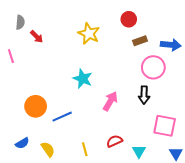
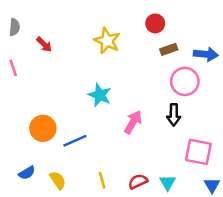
gray semicircle: (20, 22) -> (14, 27), moved
red semicircle: (114, 141) -> (138, 181), moved

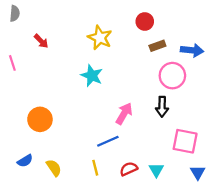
gray semicircle: (14, 27) -> (15, 13), moved
cyan star: (100, 95) -> (92, 76), moved
blue line: (75, 141) -> (108, 141), moved

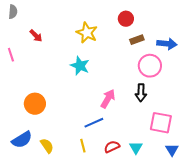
blue semicircle: (25, 161) -> (22, 140), size x1.5

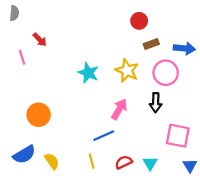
yellow star: (87, 33) -> (127, 71), moved
pink line: (11, 55) -> (22, 57), moved

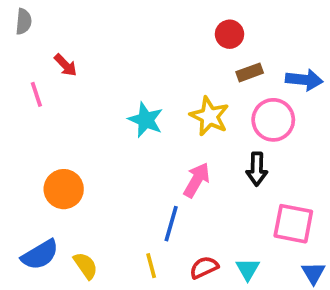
blue line: (104, 136) -> (171, 224), turned -50

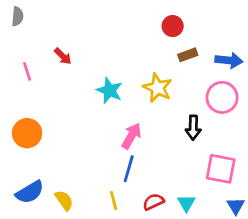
red arrow: (66, 65) -> (63, 56), moved
pink circle: (273, 120) -> (222, 97), moved
pink arrow: (197, 180) -> (131, 136), moved
orange circle: (64, 189) -> (27, 133), moved

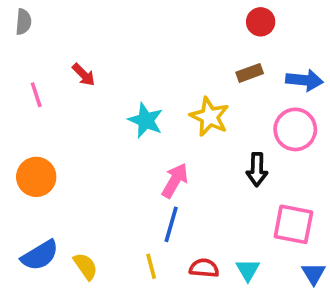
red circle: (173, 26) -> (261, 22), moved
red semicircle: (153, 202) -> (204, 268), turned 30

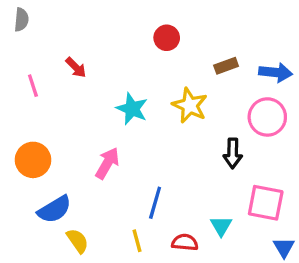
red circle: (261, 22) -> (167, 38), moved
pink arrow: (175, 181) -> (107, 163), moved
blue semicircle: (40, 255) -> (54, 209), moved
cyan triangle: (248, 270) -> (221, 226), moved

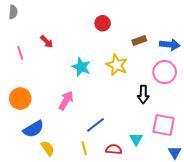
blue line: (155, 203) -> (95, 125), turned 36

